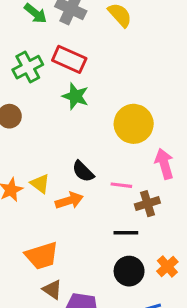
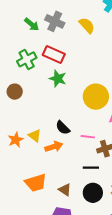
brown triangle: (52, 289) -> (65, 190), moved

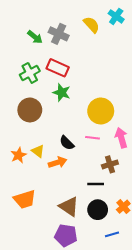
yellow semicircle: (87, 25) -> (91, 25), moved
brown circle: (15, 92) -> (30, 110), moved, size x1.5
pink line: (88, 137) -> (93, 138), moved
orange trapezoid: (36, 183) -> (25, 199), moved
brown triangle: (65, 190) -> (69, 207), size x1.5

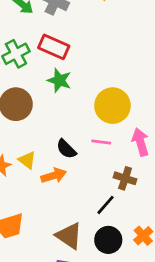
brown cross: (110, 164) -> (125, 178), turned 35
black line: (96, 184) -> (105, 205), turned -49

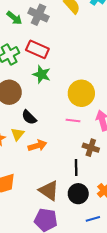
black semicircle: (66, 149) -> (29, 117), moved
yellow triangle: (27, 160) -> (18, 134), turned 32
black line: (105, 205) -> (76, 168), turned -42

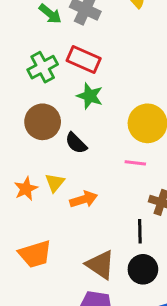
black semicircle: (29, 117) -> (76, 143), moved

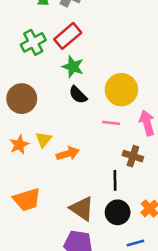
red rectangle: (84, 59) -> (68, 36), turned -64
brown circle: (43, 122) -> (22, 99), moved
black semicircle: (76, 143) -> (78, 95), moved

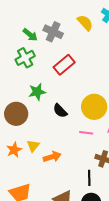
red rectangle: (68, 36) -> (64, 65), moved
green cross: (33, 42) -> (25, 58), moved
green star: (73, 67) -> (37, 92), moved, turned -30

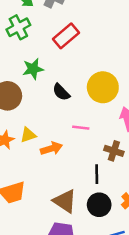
pink line: (86, 133) -> (81, 128), moved
yellow triangle: (33, 146) -> (28, 135), turned 32

